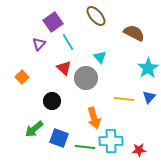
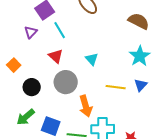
brown semicircle: (134, 33) -> (139, 21), moved
cyan triangle: (100, 57) -> (92, 59), moved
gray circle: (86, 78) -> (66, 82), moved
black circle: (52, 101) -> (32, 87), moved

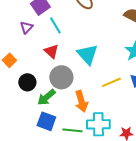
cyan triangle: (92, 59) -> (87, 54), size x1.6
yellow line: (116, 87) -> (111, 82), turned -30
green arrow: (26, 117) -> (46, 97), moved

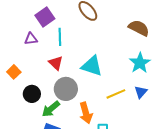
cyan line: (55, 25) -> (60, 37), turned 30
purple triangle: (26, 27) -> (31, 39), turned 40
cyan triangle: (87, 54) -> (92, 66), turned -30

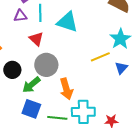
purple triangle: (31, 39) -> (20, 16), moved
cyan triangle: (92, 66) -> (67, 22), moved
yellow line: (116, 94) -> (100, 57), moved

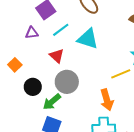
cyan line: (40, 13) -> (61, 30), turned 54
purple triangle: (20, 16) -> (32, 33), moved
orange arrow: (66, 89) -> (107, 100), moved

